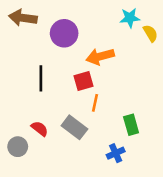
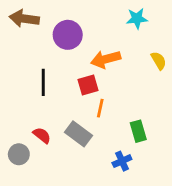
yellow semicircle: (150, 33) -> (159, 61), moved

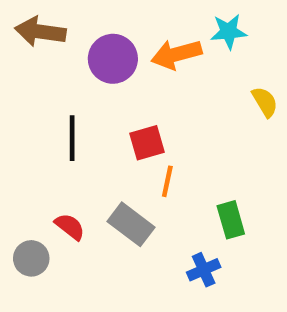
orange arrow: (106, 59) -> (176, 54), moved

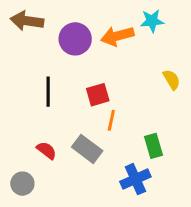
yellow semicircle: (265, 102) -> (172, 80), moved
gray circle: (31, 258) -> (22, 184), moved
blue cross: (204, 270) -> (135, 179), size x1.4

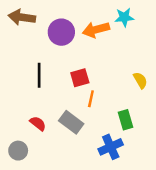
yellow semicircle: (172, 80) -> (140, 80), moved

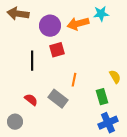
red square: (80, 78) -> (57, 50), moved
yellow semicircle: (140, 80) -> (115, 77), moved
blue cross: (111, 147) -> (108, 123), moved

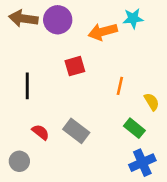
purple circle: (50, 26) -> (58, 20), moved
black line: (32, 61) -> (27, 86), moved
orange line: (74, 80) -> (120, 86), moved
green rectangle: (102, 97) -> (134, 128), turned -35

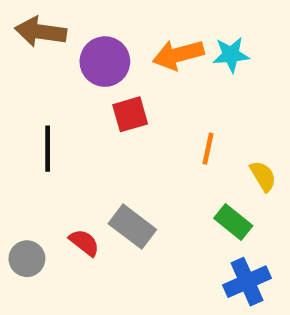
cyan star: (133, 18) -> (231, 55), moved
purple circle: (58, 20) -> (105, 62), moved
red semicircle: (41, 132) -> (84, 243), moved
gray circle: (19, 161) -> (27, 259), moved

